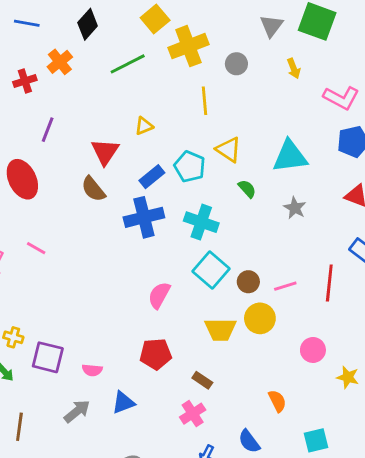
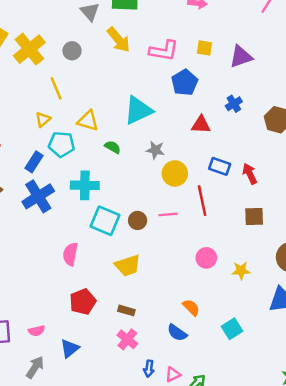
yellow arrow: (294, 68) -> (119, 40), size x1.6
yellow triangle: (144, 126) -> (43, 119), moved
pink line: (285, 286) -> (168, 214), turned 30
yellow circle: (260, 318) -> (175, 173), moved
blue semicircle: (249, 441) -> (177, 333), moved

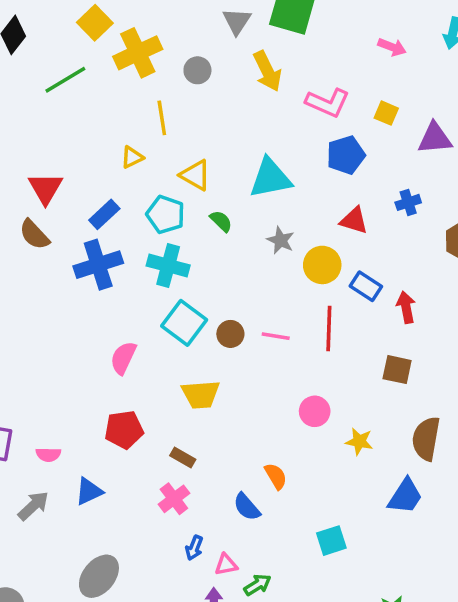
cyan pentagon: (61, 144) -> (166, 215), moved
yellow circle: (175, 173) -> (322, 265), moved
cyan square: (232, 329) -> (331, 541), moved

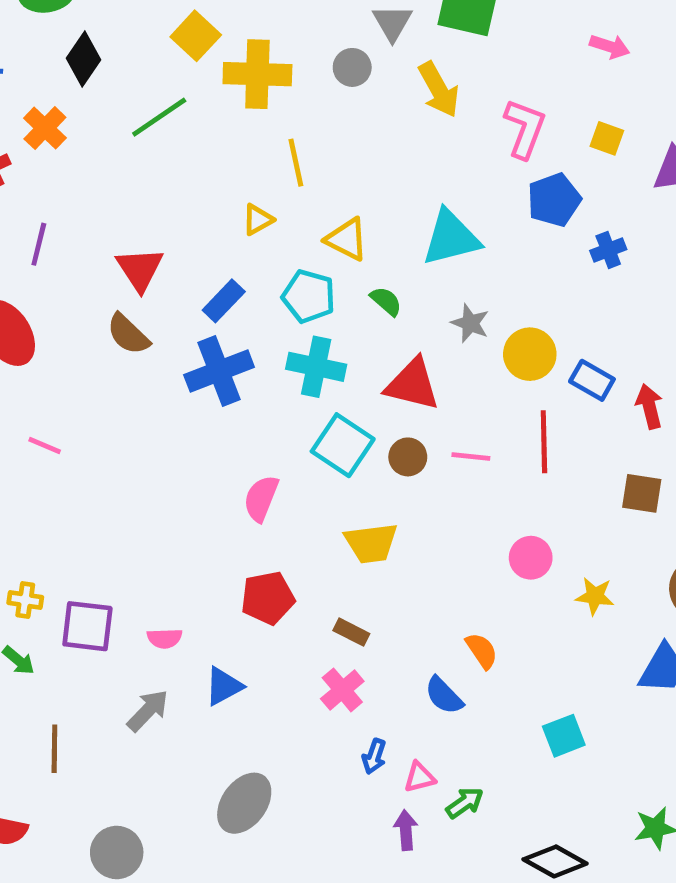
yellow cross: (138, 53) -> (257, 74), turned 30
gray circle: (197, 70) -> (352, 67), moved
pink L-shape: (328, 103) -> (525, 129), turned -90
blue cross: (408, 202) -> (608, 250), moved
red triangle: (354, 220) -> (413, 384), moved, size x1.4

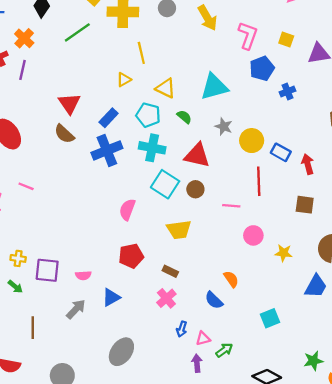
purple line: (39, 244) -> (22, 70), moved
pink line: (471, 456) -> (231, 206), moved

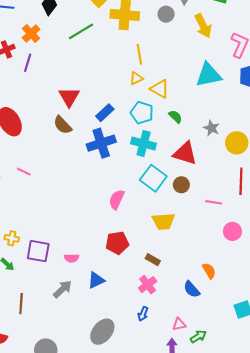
yellow triangle: (124, 80) -> (136, 78), moved
cyan triangle: (214, 87) -> (209, 75), moved
blue arrow: (182, 329) -> (143, 314), moved

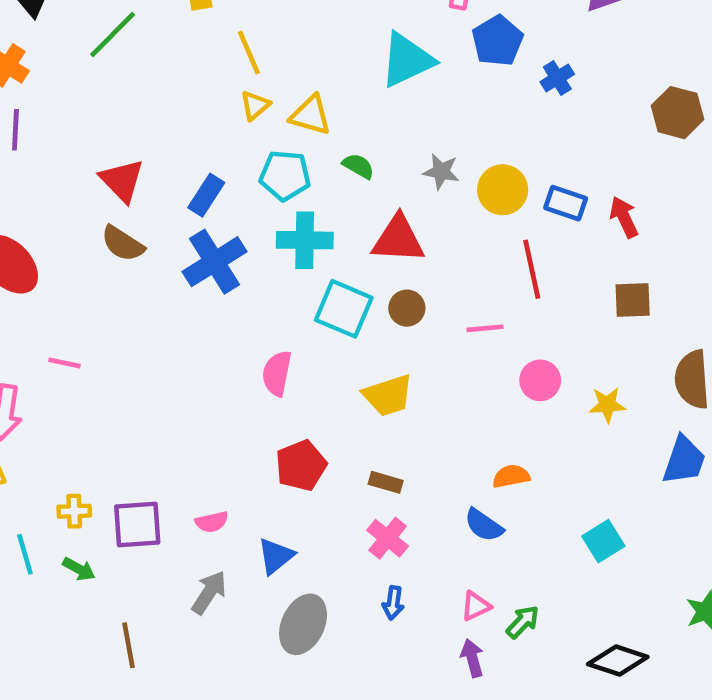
orange semicircle: (209, 271) -> (511, 476), turned -56
gray ellipse: (102, 332) -> (303, 624), moved

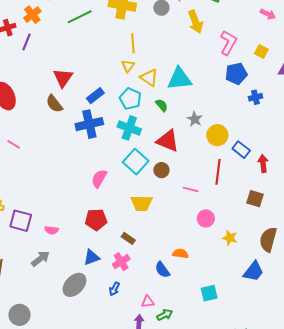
cyan triangle: (407, 60) -> (179, 79), moved
yellow triangle: (255, 105) -> (128, 66), turned -32
blue triangle: (276, 556) -> (91, 257), moved

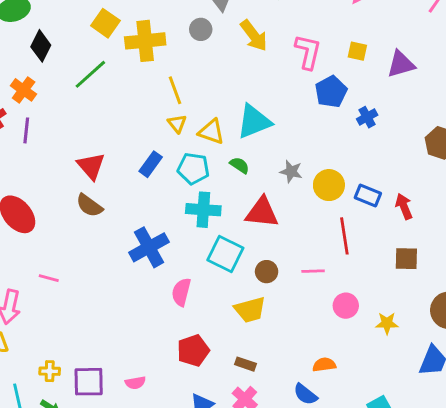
blue rectangle: (95, 96) -> (151, 164), moved
blue cross: (89, 124) -> (149, 247), moved
brown circle: (161, 170) -> (267, 272), moved

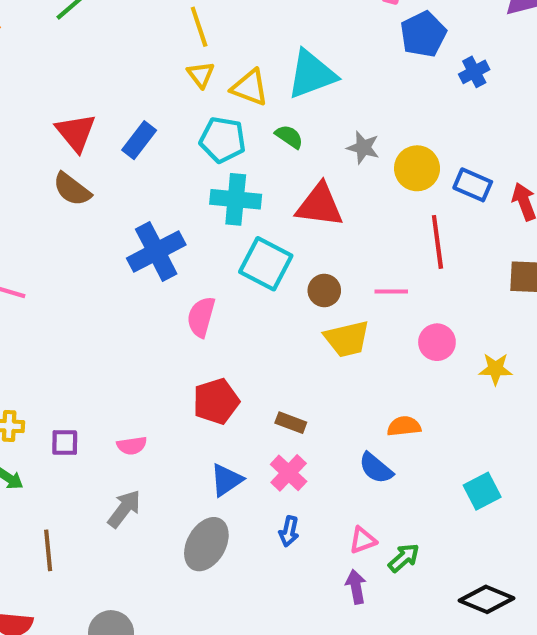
blue rectangle: (151, 164) -> (139, 140), moved
yellow trapezoid: (250, 310) -> (347, 339), moved
purple square: (89, 382) -> (65, 443), size x0.6

